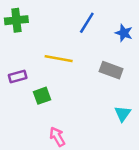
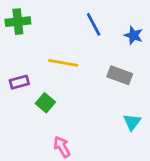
blue line: (87, 23) -> (94, 24), turned -60
green square: (42, 96) -> (45, 103), turned -30

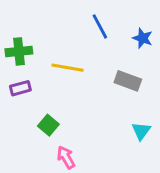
green cross: (18, 22) -> (19, 51), moved
green square: (45, 103) -> (48, 125), moved

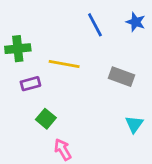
blue star: (143, 38) -> (136, 22), moved
purple rectangle: (20, 88) -> (30, 84), moved

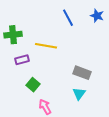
gray rectangle: (122, 77) -> (82, 73), moved
cyan triangle: (134, 124) -> (79, 94), moved

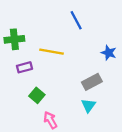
blue star: (97, 16) -> (109, 53), moved
gray rectangle: (82, 73) -> (92, 82), turned -48

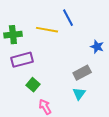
yellow line: (51, 52) -> (47, 30), moved
purple rectangle: (25, 67) -> (22, 60), size x1.5

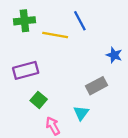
green cross: (13, 35) -> (24, 21), moved
cyan triangle: (79, 94) -> (81, 113), moved

